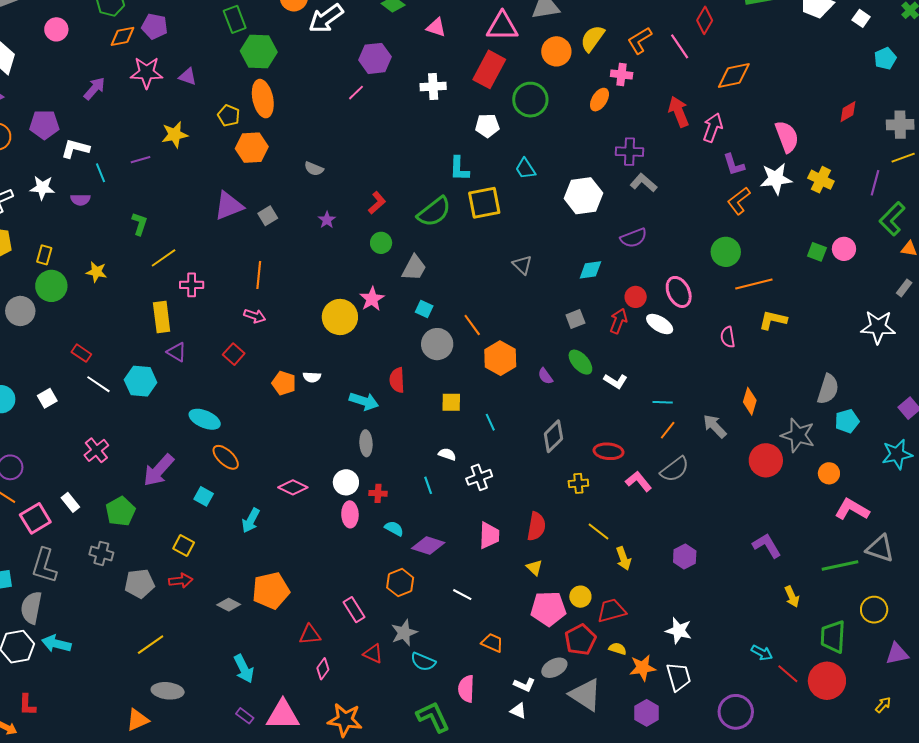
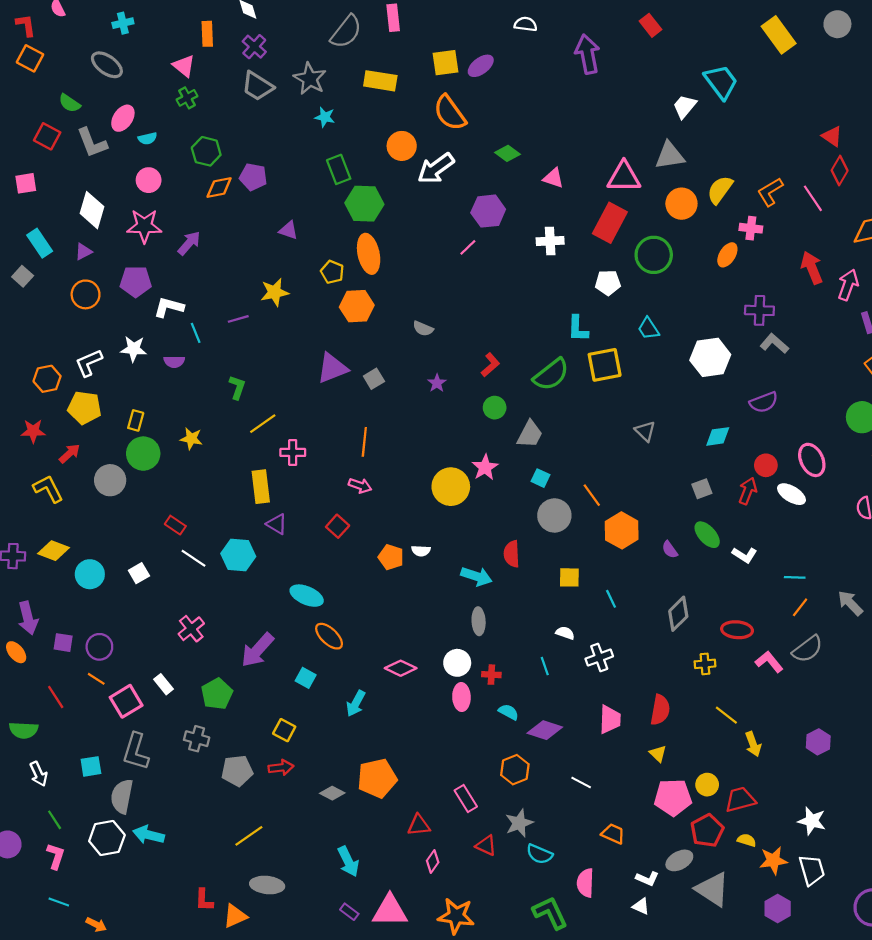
pink star: (147, 72) -> (144, 226), moved
red L-shape: (27, 705) -> (204, 900), moved

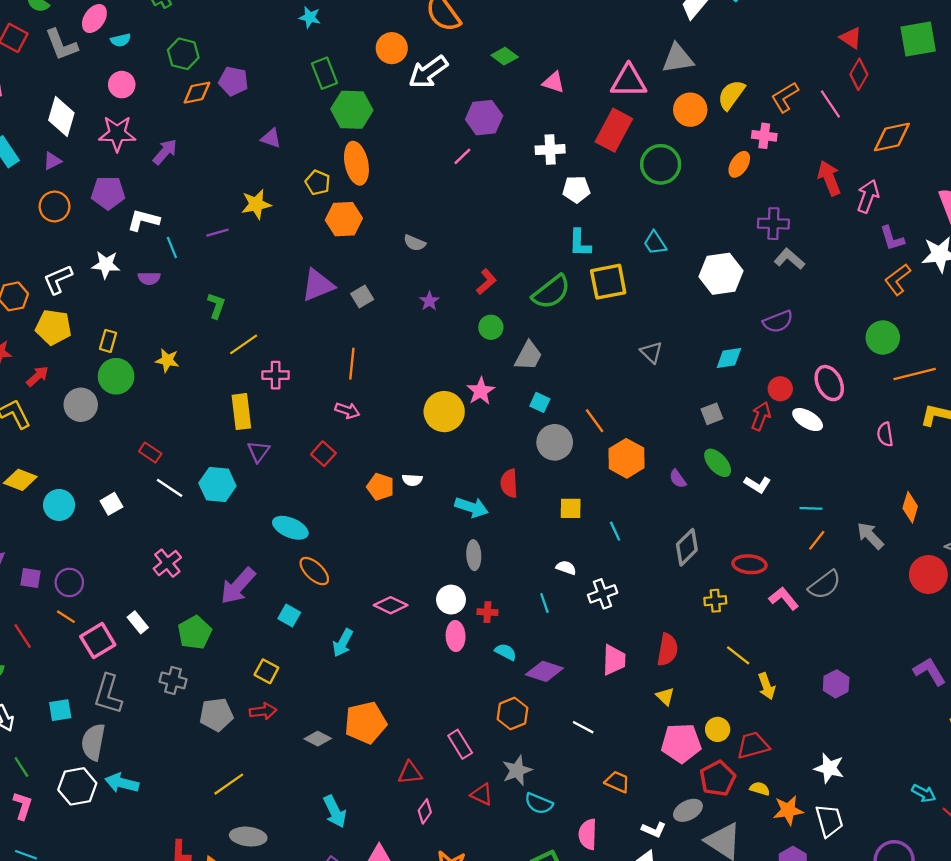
white pentagon: (608, 283) -> (576, 189), moved
purple triangle: (277, 524) -> (258, 451), turned 35

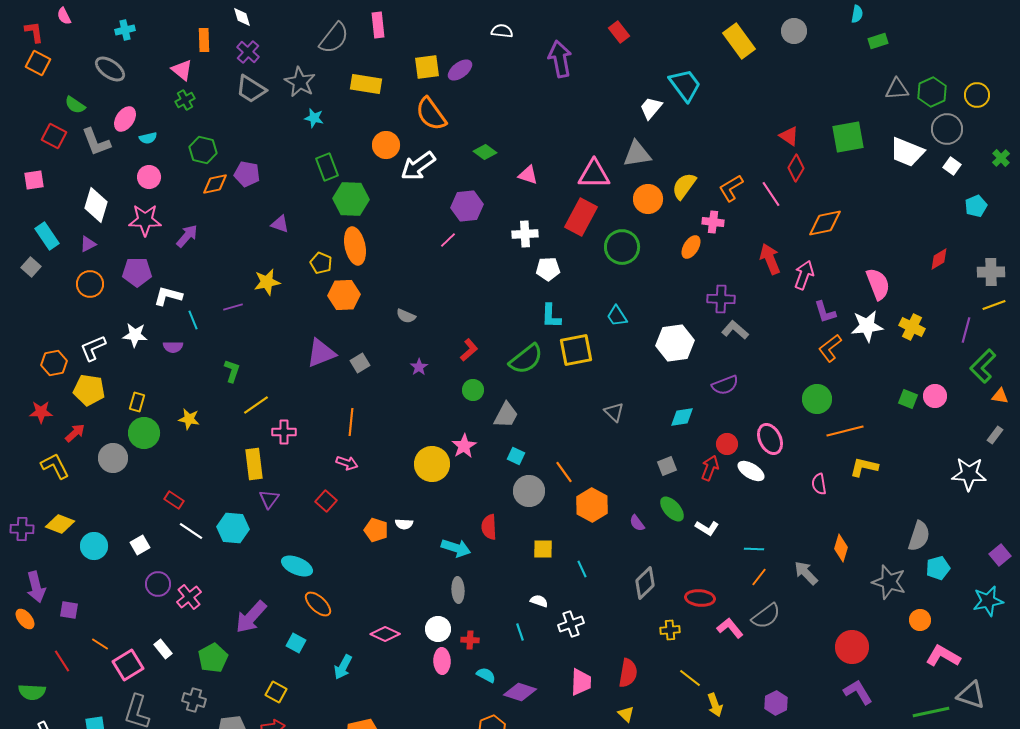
red circle: (928, 574) -> (852, 647), moved
purple circle: (69, 582) -> (158, 584), moved

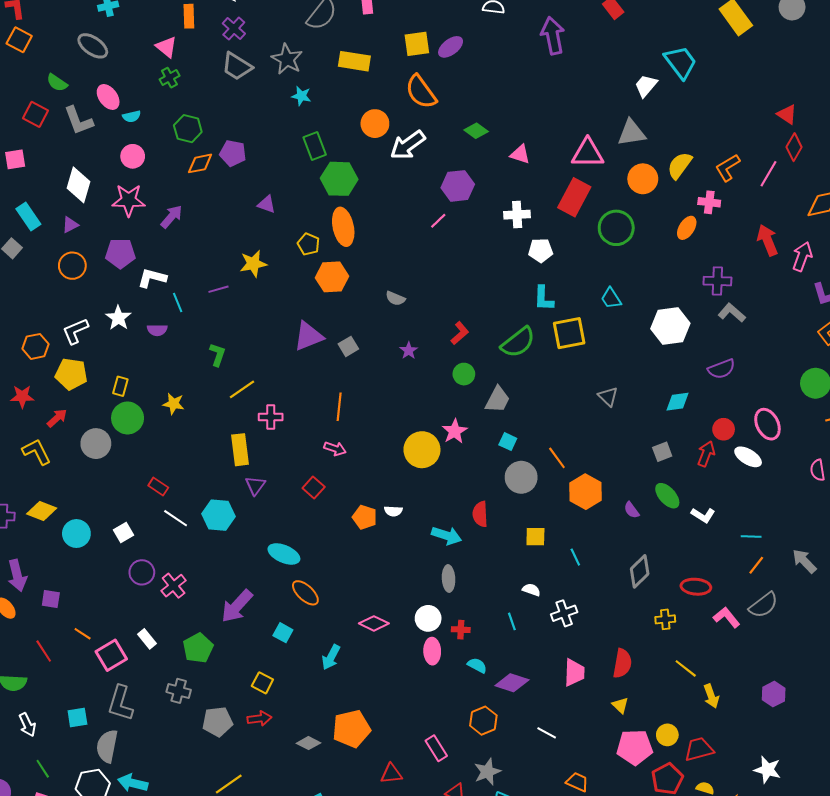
pink ellipse: (125, 119) -> (108, 97), turned -70
pink line: (771, 194) -> (769, 174), turned 64
white star: (135, 335) -> (118, 318), turned 30

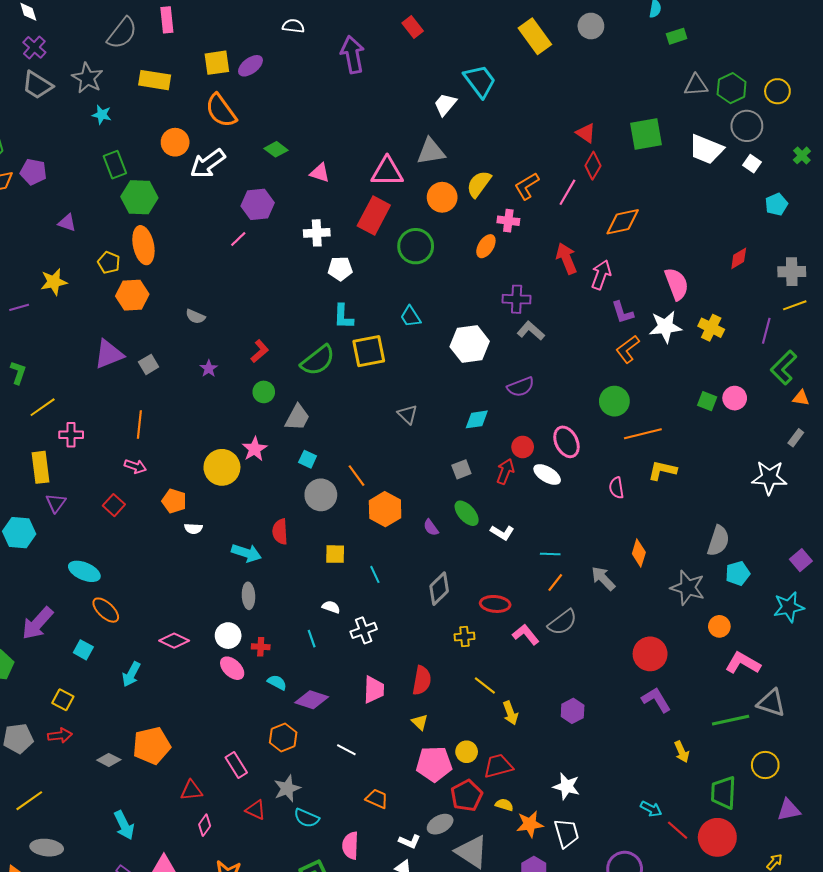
orange pentagon: (365, 517) -> (174, 501), moved
pink ellipse: (432, 651) -> (232, 668), turned -45

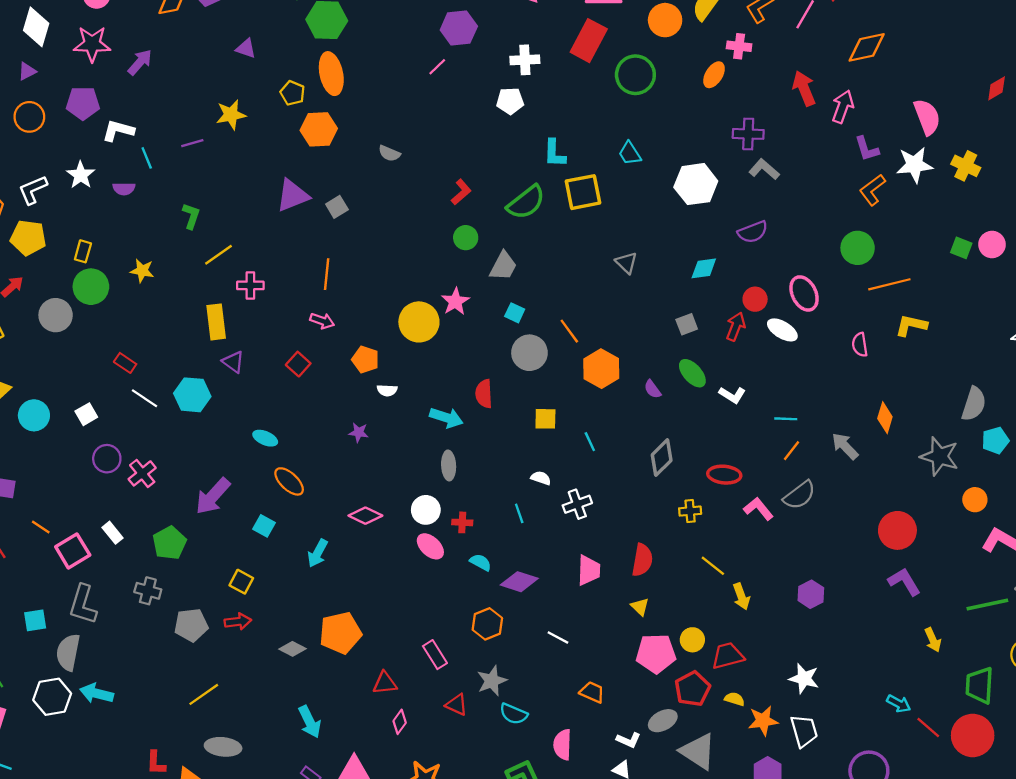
white pentagon: (340, 269) -> (510, 101), moved
purple star: (209, 368) -> (359, 432), moved, turned -30
purple triangle: (56, 503) -> (233, 362), turned -30
cyan ellipse: (84, 571) -> (265, 438), size x0.7

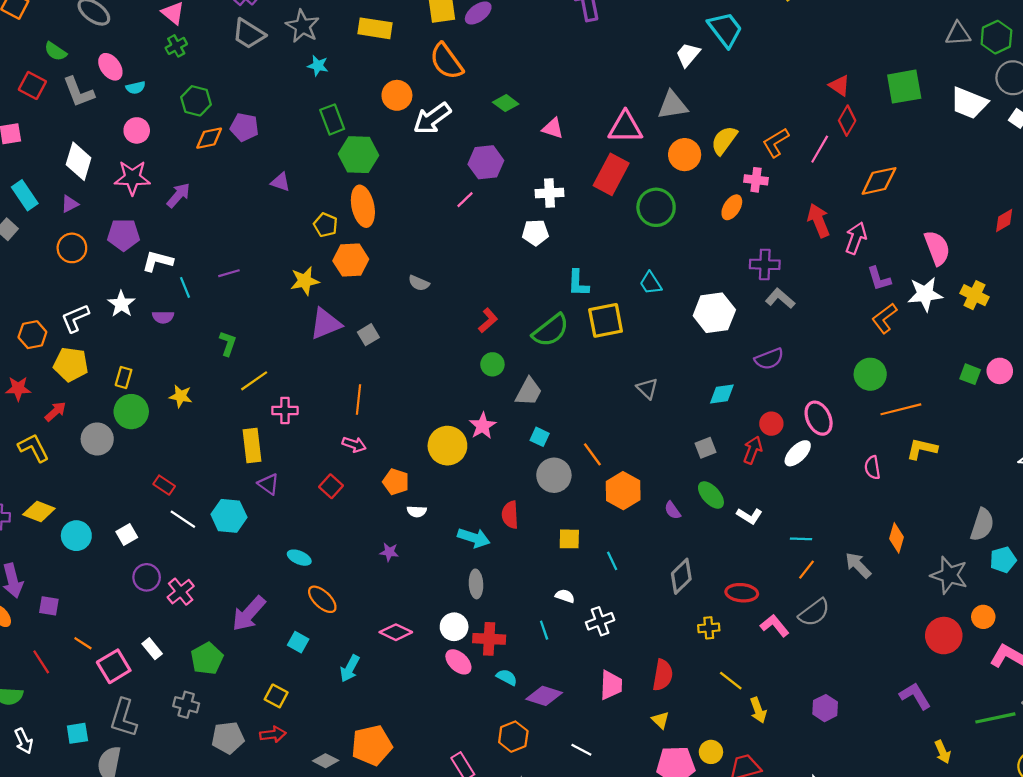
yellow star: (231, 115) -> (305, 281), moved
white ellipse: (782, 330) -> (798, 453), turned -76
red cross: (462, 522) -> (489, 639), size x1.6
red circle: (897, 530) -> (944, 636), moved

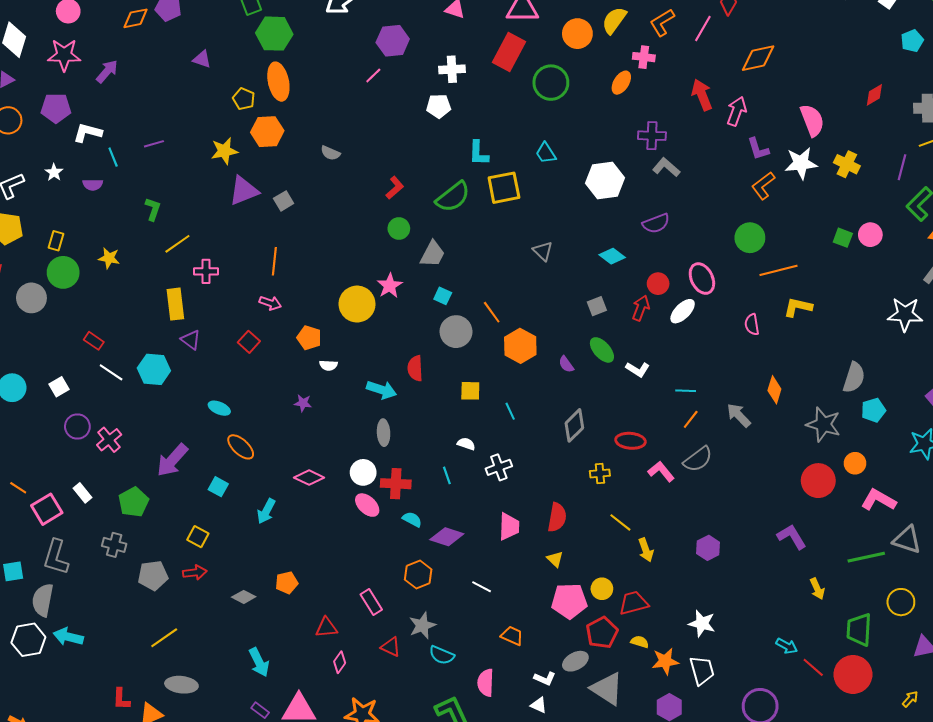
white star: (121, 304) -> (54, 172), size x0.7
cyan diamond: (722, 394) -> (612, 256), turned 45
orange pentagon: (372, 745) -> (287, 583), size x0.6

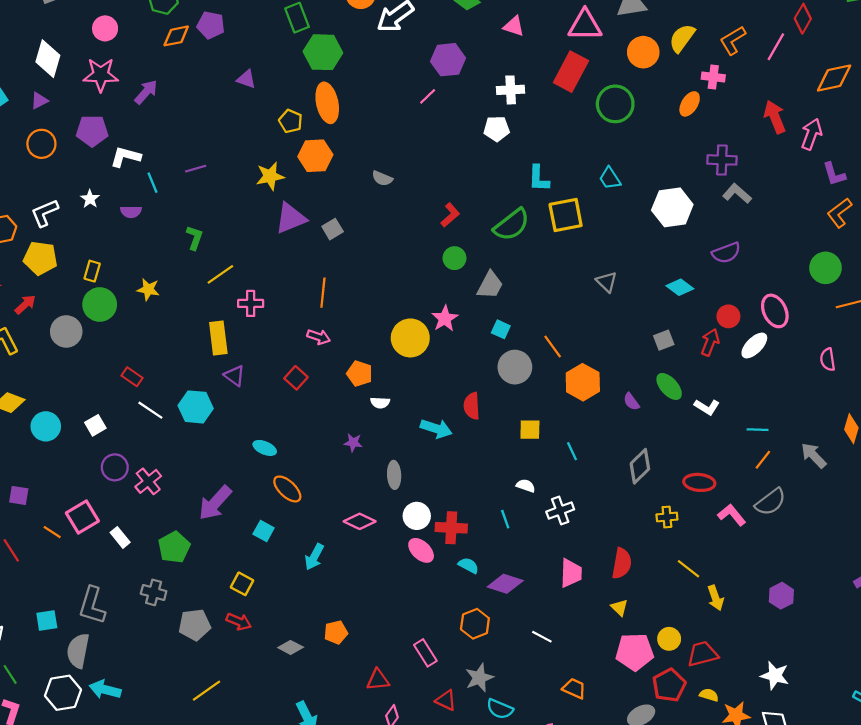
gray ellipse: (384, 433) -> (394, 475), moved
pink square: (47, 509) -> (82, 517), moved
red arrow: (195, 572) -> (239, 622), turned 30

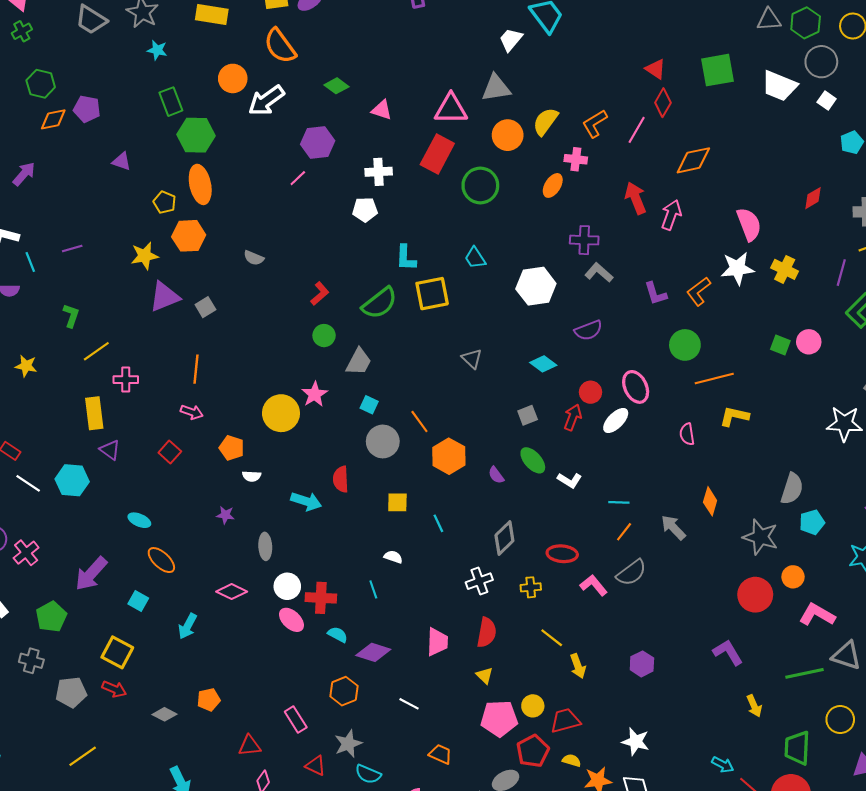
purple L-shape: (834, 174) -> (656, 294), moved
white cross: (560, 511) -> (479, 581), moved
yellow square: (242, 584) -> (117, 652), size x1.4

